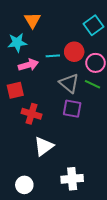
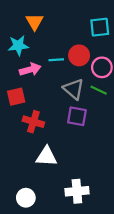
cyan square: (93, 25) -> (100, 27), turned 30
white triangle: (44, 146) -> (46, 156), turned 40

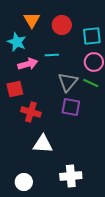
cyan square: (100, 27) -> (92, 36), moved
cyan star: (18, 46) -> (17, 42), turned 30
red circle: (79, 55) -> (62, 25), moved
gray triangle: (74, 89) -> (68, 82), turned 30

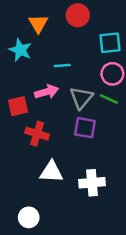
red circle: (62, 25) -> (78, 15), moved
pink arrow: (28, 64) -> (47, 92), moved
white cross: (71, 176) -> (92, 183), moved

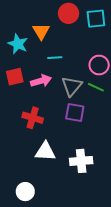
orange triangle: (38, 24) -> (41, 31), moved
cyan square: (110, 43) -> (96, 19), moved
red square: (18, 106) -> (15, 77), moved

